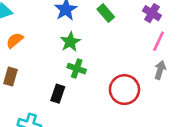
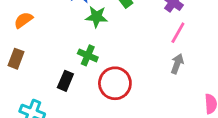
green star: (70, 42) -> (97, 17), moved, turned 30
red circle: (124, 90) -> (115, 83), moved

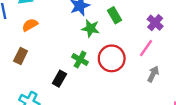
pink line: (178, 33) -> (146, 48), moved
red circle: (115, 83) -> (112, 58), moved

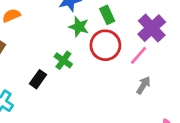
purple cross: (155, 23) -> (152, 28), size x1.5
red circle: (112, 58) -> (105, 45), moved

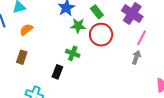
pink line: (138, 55) -> (142, 38), moved

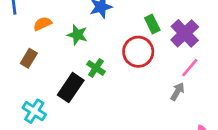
green rectangle: (97, 12) -> (152, 24), moved
green star: (78, 26) -> (77, 35), moved
black rectangle: (57, 72) -> (71, 88), size x1.5

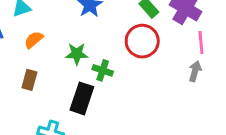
green star: (77, 35) -> (77, 54), moved
pink line: (190, 68) -> (201, 43), turned -30

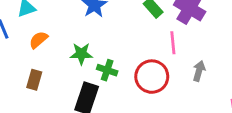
red circle: (142, 41) -> (152, 77), moved
pink line: (201, 43) -> (173, 43), moved

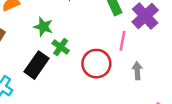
gray arrow: (199, 71) -> (137, 71), turned -36

